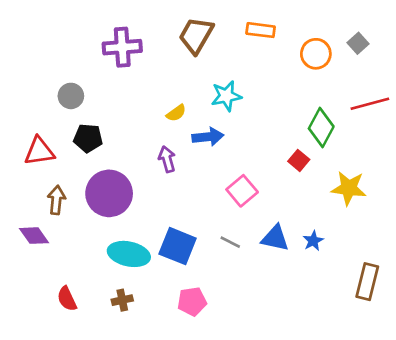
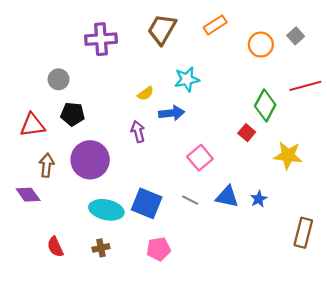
orange rectangle: (261, 30) -> (215, 25), turned -40

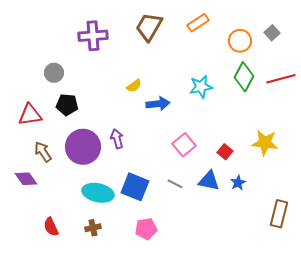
cyan star: (187, 79) -> (201, 87), moved
green diamond: (265, 105) -> (244, 77), moved
purple arrow: (138, 132) -> (117, 139), moved
red square: (247, 133) -> (225, 152), moved
brown arrow: (47, 165) -> (43, 152), turned -40

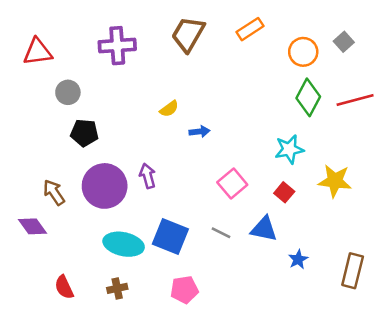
cyan star: (201, 87) -> (289, 149), moved
blue arrow: (158, 104) -> (199, 132), size x0.7
red triangle: (30, 115) -> (38, 52), moved
blue star: (238, 183) -> (298, 259), moved

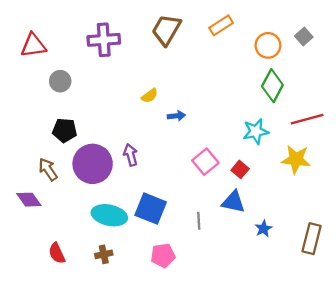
red line: (355, 100) -> (307, 119), moved
black pentagon: (84, 133) -> (65, 130), moved
red square: (284, 192) -> (240, 169), moved
gray line: (221, 233) -> (199, 221), moved, turned 60

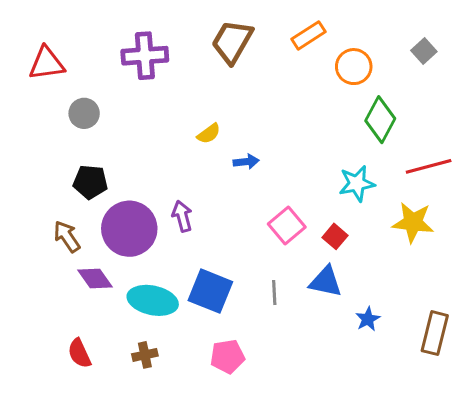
orange circle: (268, 45) -> (354, 67), moved
purple diamond: (29, 200) -> (95, 279), moved
gray line: (199, 221) -> (274, 293), moved

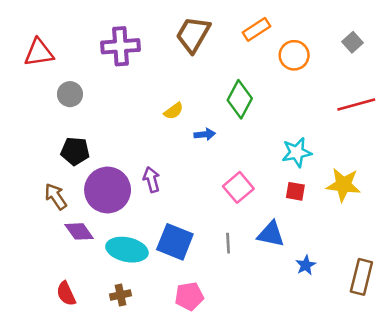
green diamond: (380, 120) -> (240, 99), moved
red line: (429, 166) -> (356, 105), moved
red square: (335, 236) -> (295, 191), moved, turned -30

